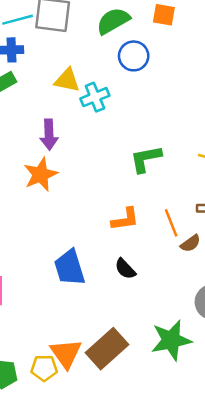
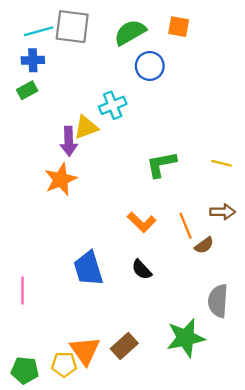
yellow triangle: (67, 80) -> (86, 127), moved, turned -32
orange L-shape: (125, 219) -> (142, 222), turned 52
brown rectangle: (107, 349) -> (124, 346), size x0.7

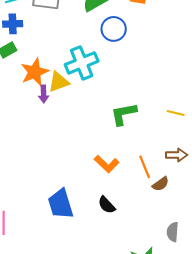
cyan cross: (113, 105) -> (82, 63), size x1.4
purple arrow: (69, 141) -> (44, 94), size x0.7
orange star: (61, 179) -> (35, 72), moved
gray semicircle: (218, 301) -> (173, 232), size x0.7

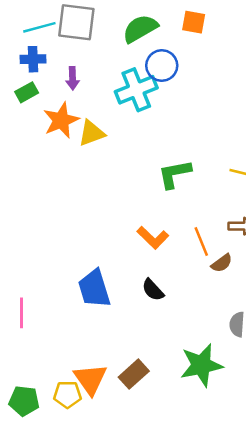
cyan cross: (82, 63) -> (136, 90), moved
purple arrow: (44, 94) -> (73, 78), moved

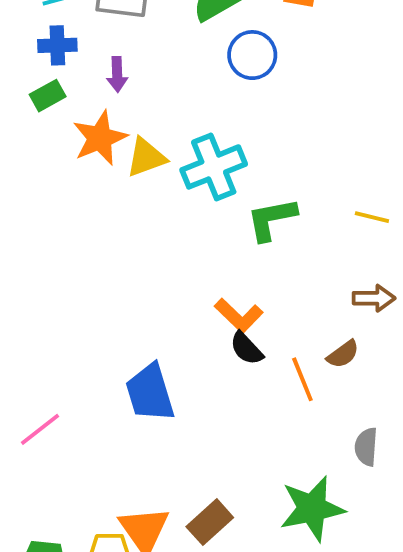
cyan cross: (136, 90) -> (214, 167), moved
orange line: (201, 241) -> (302, 379), moved
black semicircle: (153, 290) -> (246, 348), moved
pink line: (22, 313) -> (40, 429), turned 52

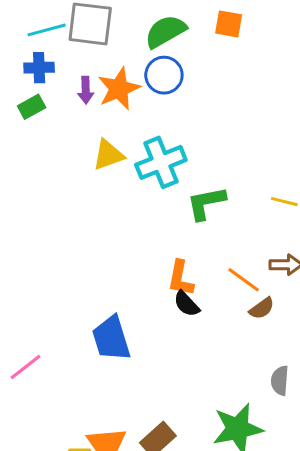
blue circle: (252, 55) -> (164, 75), moved
orange star: (100, 138) -> (119, 89), moved
orange L-shape: (239, 316) -> (181, 278), turned 57
orange line: (302, 379) -> (244, 280), moved, turned -32

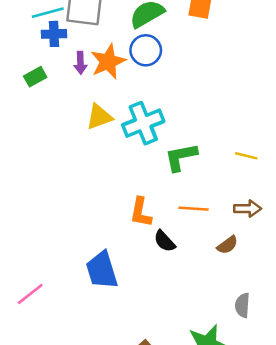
blue cross: (39, 68) -> (54, 34), moved
orange L-shape: (181, 278) -> (141, 212), moved
orange line: (244, 280) -> (193, 209), moved, turned -32

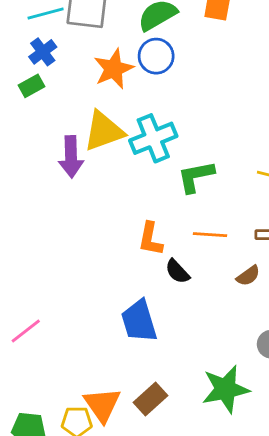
blue cross: (54, 34) -> (43, 52), moved, turned -35
purple arrow: (80, 63) -> (71, 157), moved, size x1.6
yellow triangle: (99, 117) -> (104, 131), size x1.4
blue trapezoid: (102, 270) -> (139, 321), moved

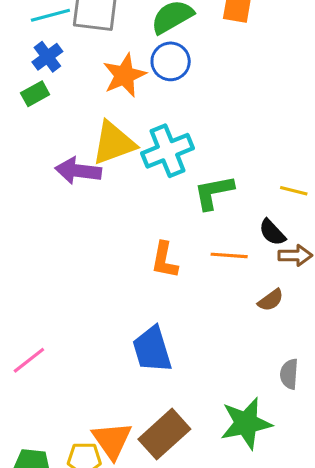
purple arrow: (71, 157) -> (78, 171), turned 99
black semicircle: (177, 271) -> (272, 232), moved
brown rectangle: (150, 399) -> (164, 434), size x1.4

